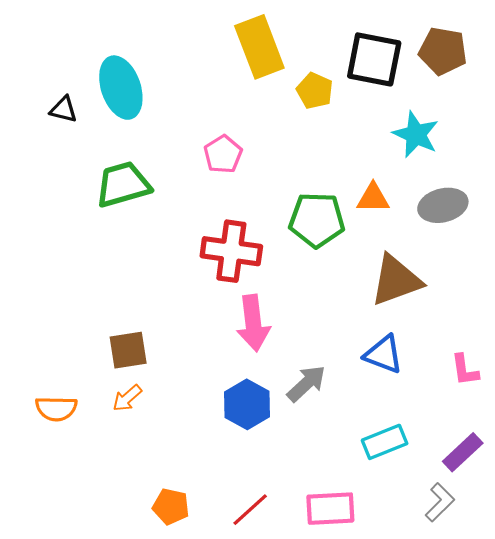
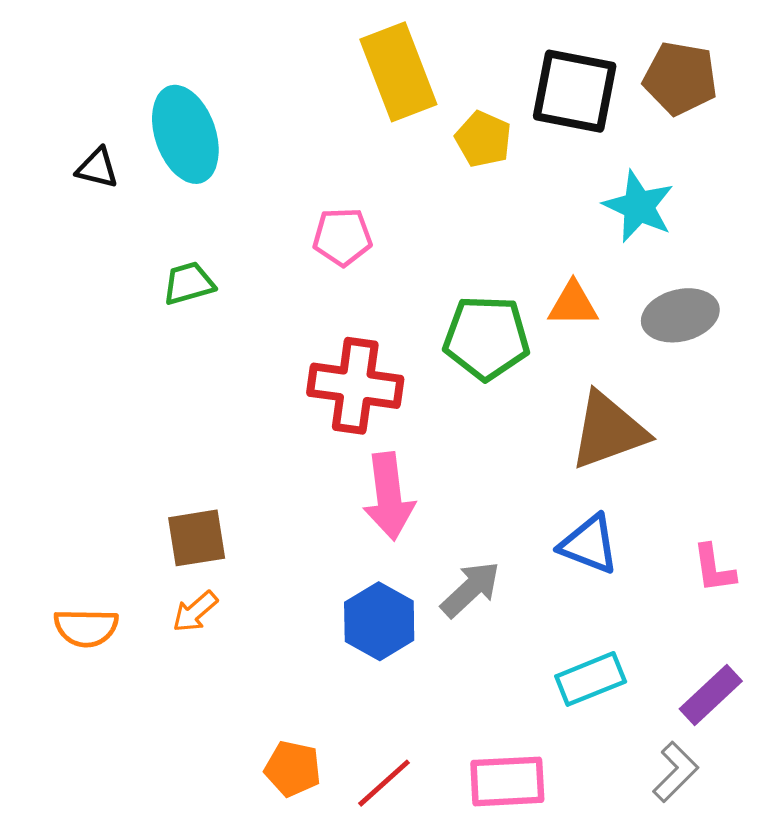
pink pentagon: (223, 154) -> (342, 237), turned 30
green trapezoid: (123, 184) -> (189, 283), size x0.6
orange pentagon: (171, 507) -> (293, 769), moved

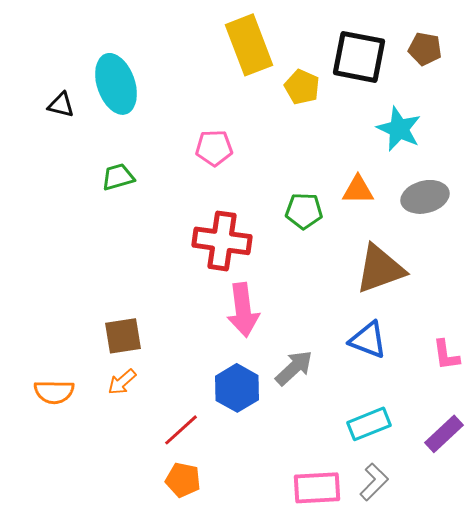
brown pentagon: (680, 78) -> (425, 49), size x0.7
green pentagon: (487, 338) -> (304, 211), size x0.7
gray L-shape: (676, 772) -> (374, 482), moved
red line: (384, 783) -> (181, 430), moved

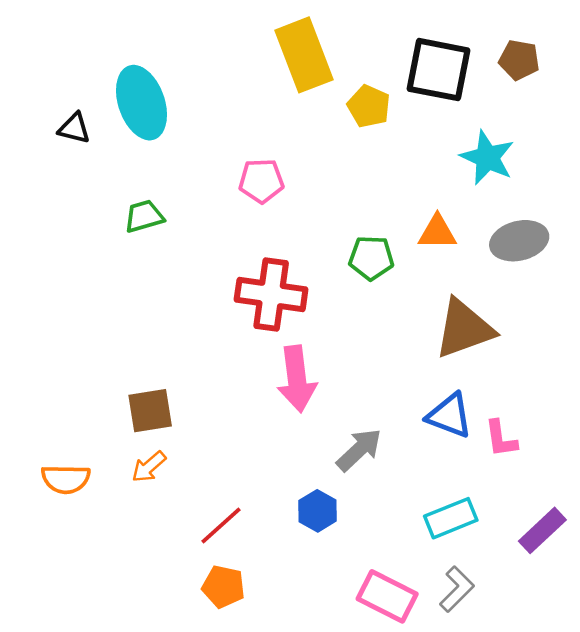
pink L-shape: (446, 355) -> (501, 439), moved
blue hexagon: (237, 388) -> (317, 511), moved, size x0.7
pink rectangle: (317, 488) -> (387, 596), turned 30

